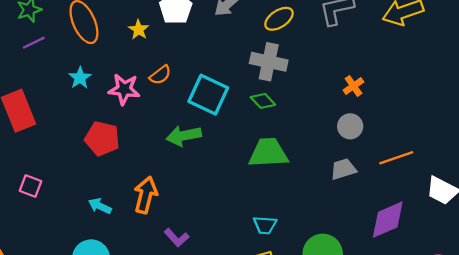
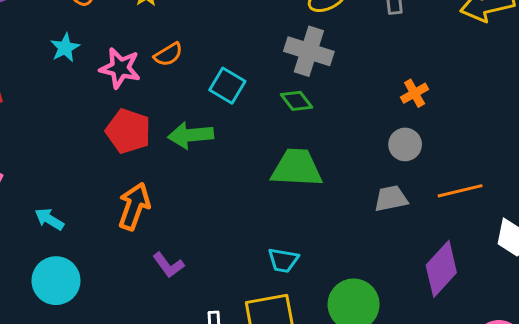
cyan square: (208, 95) -> (227, 86), size x0.7
red pentagon: (102, 139) -> (128, 131), moved
cyan arrow: (100, 206) -> (49, 219), moved
purple diamond: (388, 220) -> (441, 269), turned -30

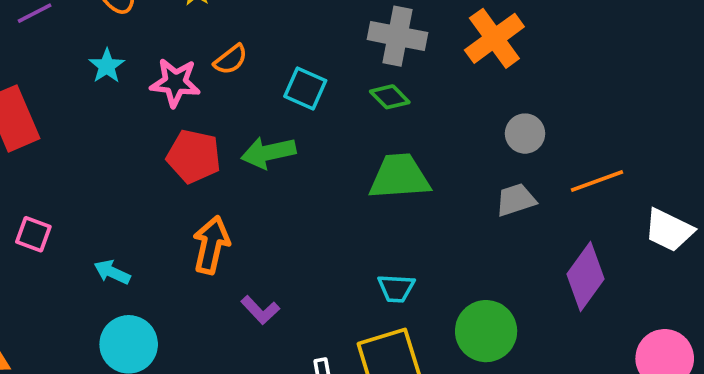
orange cross: (415, 93) -> (494, 38), moved, size x1.8

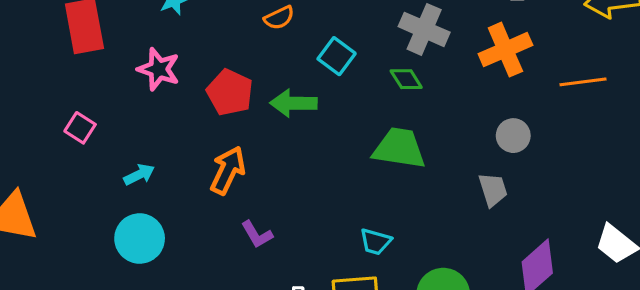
pink star: (175, 82) -> (159, 69), moved
orange line: (597, 181) -> (583, 82), moved
gray trapezoid: (516, 200) -> (493, 190), turned 78
cyan arrow: (112, 272) -> (139, 175), turned 116

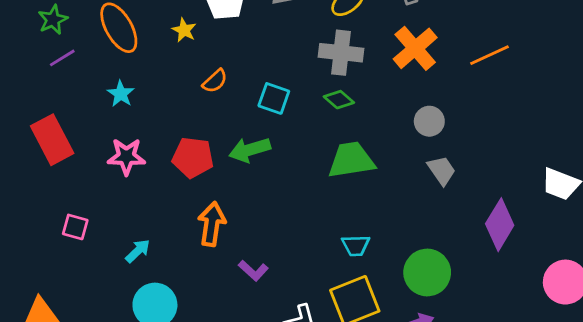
gray circle: (513, 136) -> (429, 121), moved

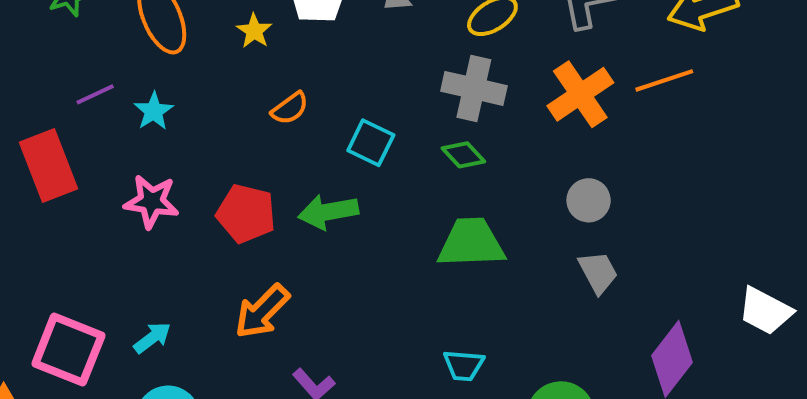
orange line: (490, 55) -> (664, 80), moved
purple line: (62, 58) -> (95, 94), moved
orange arrow: (212, 224) -> (262, 311), turned -150
pink square: (75, 227) -> (68, 350), moved, size x1.8

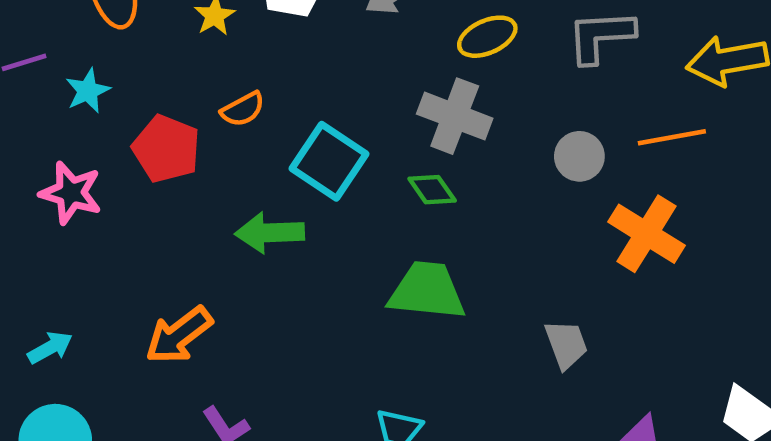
orange cross: (580, 94) -> (646, 234), moved, turned -32
cyan square: (371, 143) -> (329, 161), size x1.4
gray circle: (589, 200) -> (579, 156), moved
red pentagon: (246, 214) -> (166, 149), moved

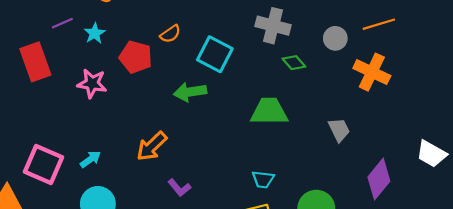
green diamond: (432, 190) -> (294, 63), moved

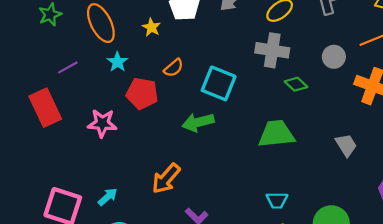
cyan star: (95, 33) -> (117, 62), moved

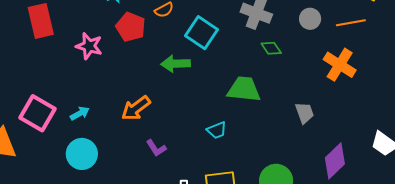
gray circle: (334, 57) -> (310, 19), moved
cyan trapezoid: (277, 200) -> (217, 130), moved, turned -35

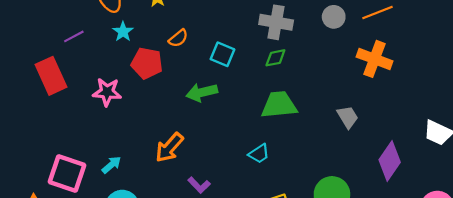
cyan square: (202, 33) -> (223, 54), size x0.7
green diamond: (271, 48) -> (275, 58), moved, turned -55

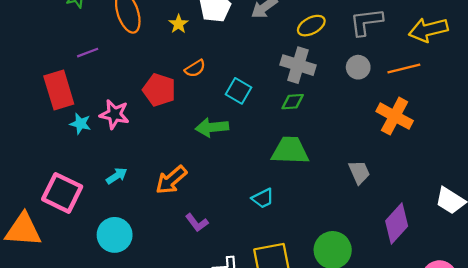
cyan star: (123, 32) -> (80, 124), moved, turned -30
cyan arrow: (111, 165) -> (117, 176), moved

